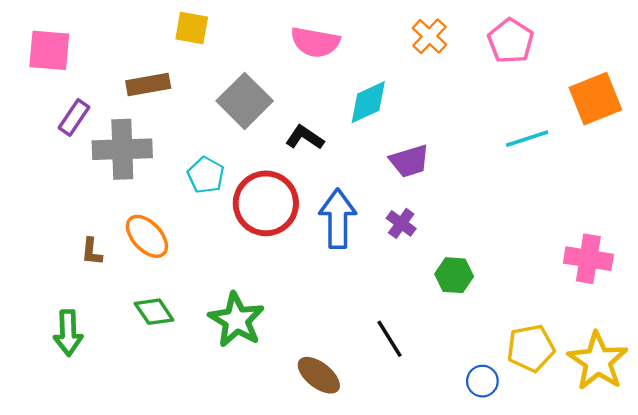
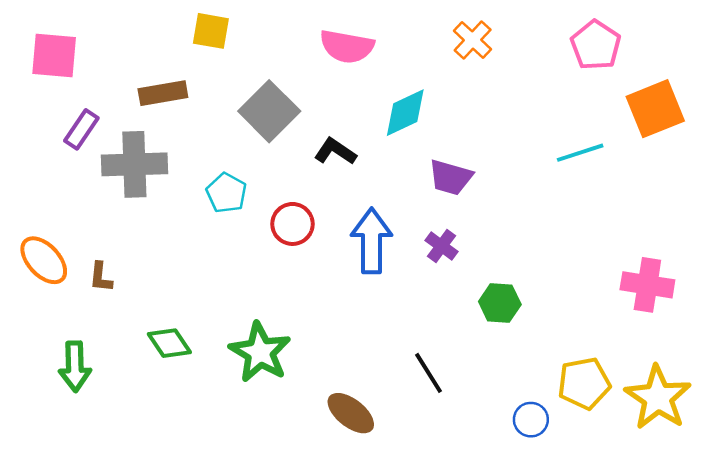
pink pentagon: (511, 41) -> (596, 45), moved
purple trapezoid: (409, 161) -> (451, 177), turned 33
red circle: (266, 203) -> (292, 224), size x0.6
orange ellipse: (147, 236) -> (44, 260), moved

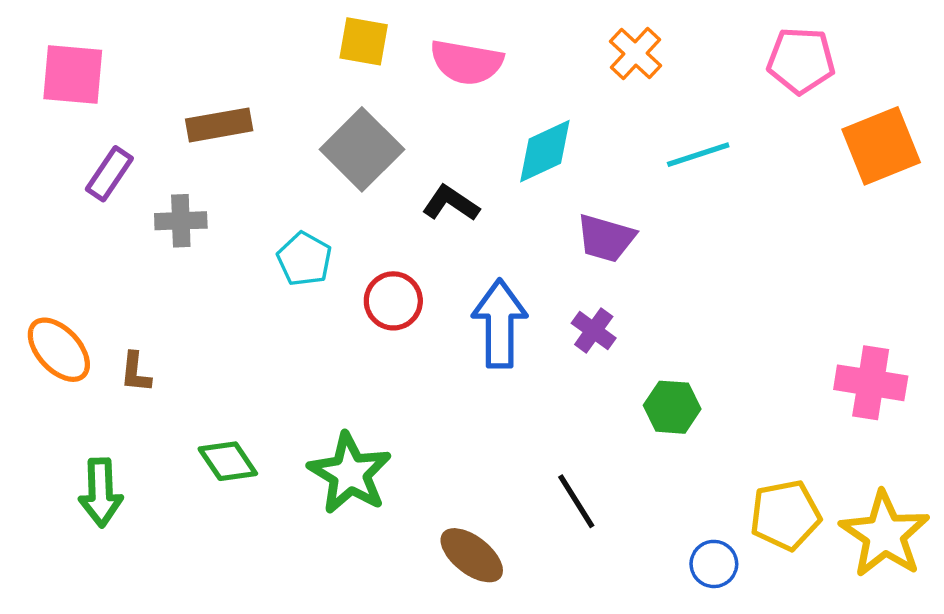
yellow square: (211, 31) -> (364, 41), moved
pink pentagon: (596, 45) -> (801, 60), turned -30
cyan line: (580, 153) -> (698, 155), moved
gray cross: (134, 164) -> (181, 221), size x0.6

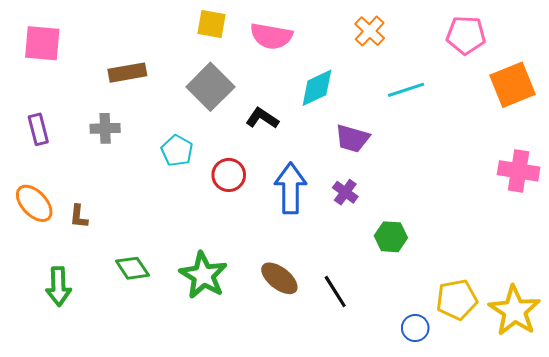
purple rectangle: (109, 174) -> (38, 129), moved, turned -48
pink cross: (871, 383) -> (519, 171), moved
brown ellipse: (472, 555) -> (279, 278), moved

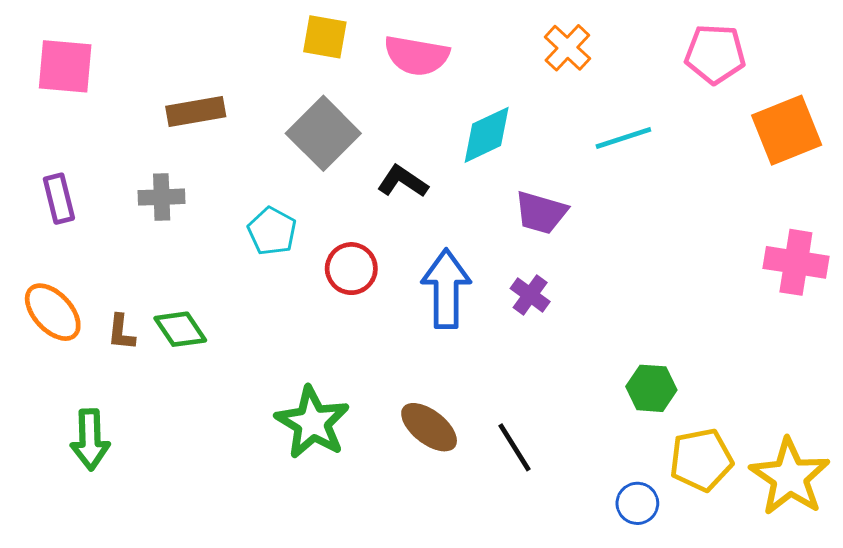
green hexagon: (391, 237) -> (651, 388), moved
green diamond: (132, 268) -> (180, 329), moved

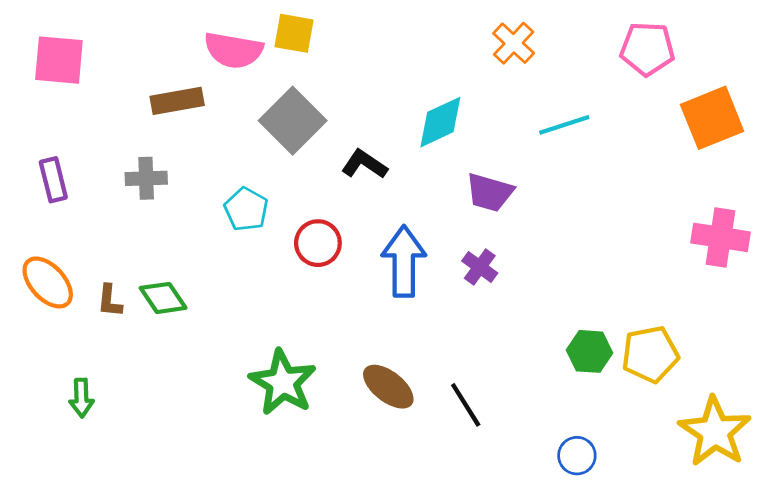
pink semicircle: (417, 56) -> (233, 50), moved
green arrow: (90, 440) -> (81, 398), size x0.7
yellow pentagon: (701, 460) -> (650, 354), moved

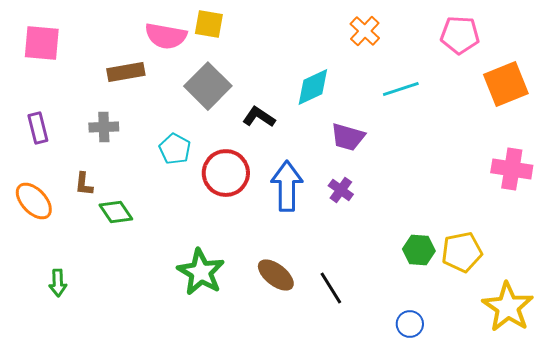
red circle: (318, 243) -> (226, 173), size x1.4
brown L-shape: (110, 301) -> (84, 184), moved

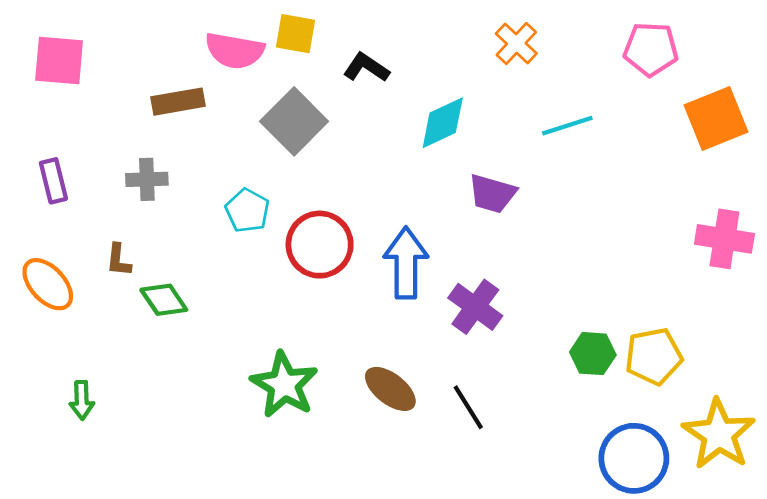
black L-shape: (259, 117) -> (366, 68), moved
purple cross: (341, 190) -> (475, 307), moved, size x1.5
blue circle: (410, 324) -> (634, 458), moved, size x1.8

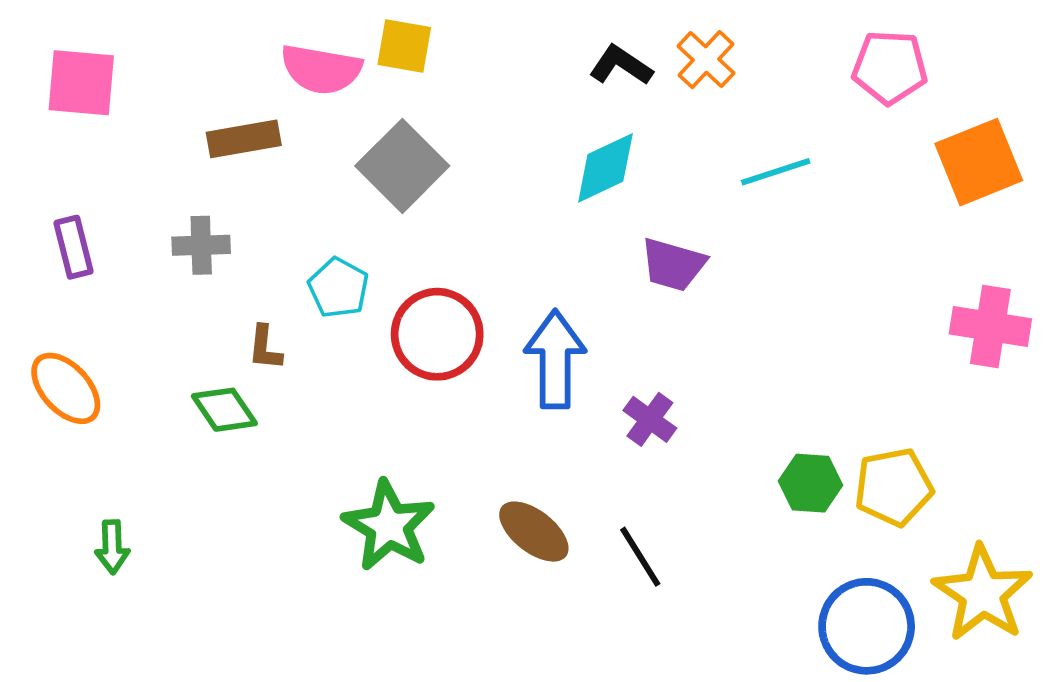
black L-shape: (366, 68) -> (621, 65), moved
brown L-shape: (119, 260) -> (265, 348), moved
purple cross: (475, 307) -> (650, 419), size x0.7

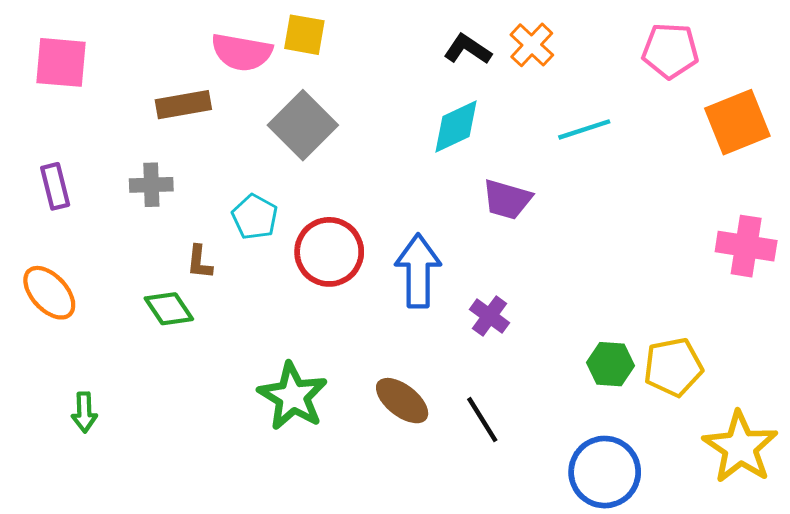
blue circle: (867, 626) -> (605, 472), moved

